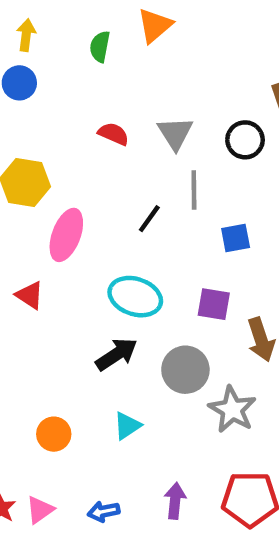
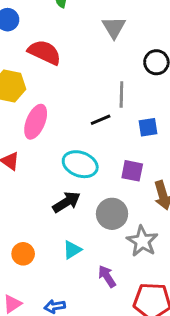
gray triangle: (175, 133) -> (114, 27), moved
red semicircle: (113, 134) -> (45, 52), moved, size x1.6
black line: (149, 219) -> (101, 120), moved, turned 30
purple arrow: (175, 501) -> (107, 276), moved, turned -40

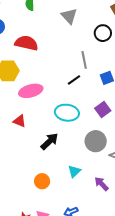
pink ellipse: (36, 122) -> (31, 91), turned 65
purple square: (132, 171) -> (103, 109), turned -35
black arrow: (66, 202) -> (49, 141), moved

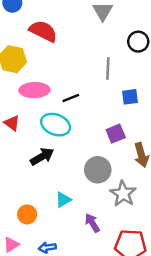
black line: (74, 80) -> (71, 98), moved
cyan ellipse: (67, 113) -> (56, 125), moved
orange circle: (42, 181) -> (27, 214), moved

